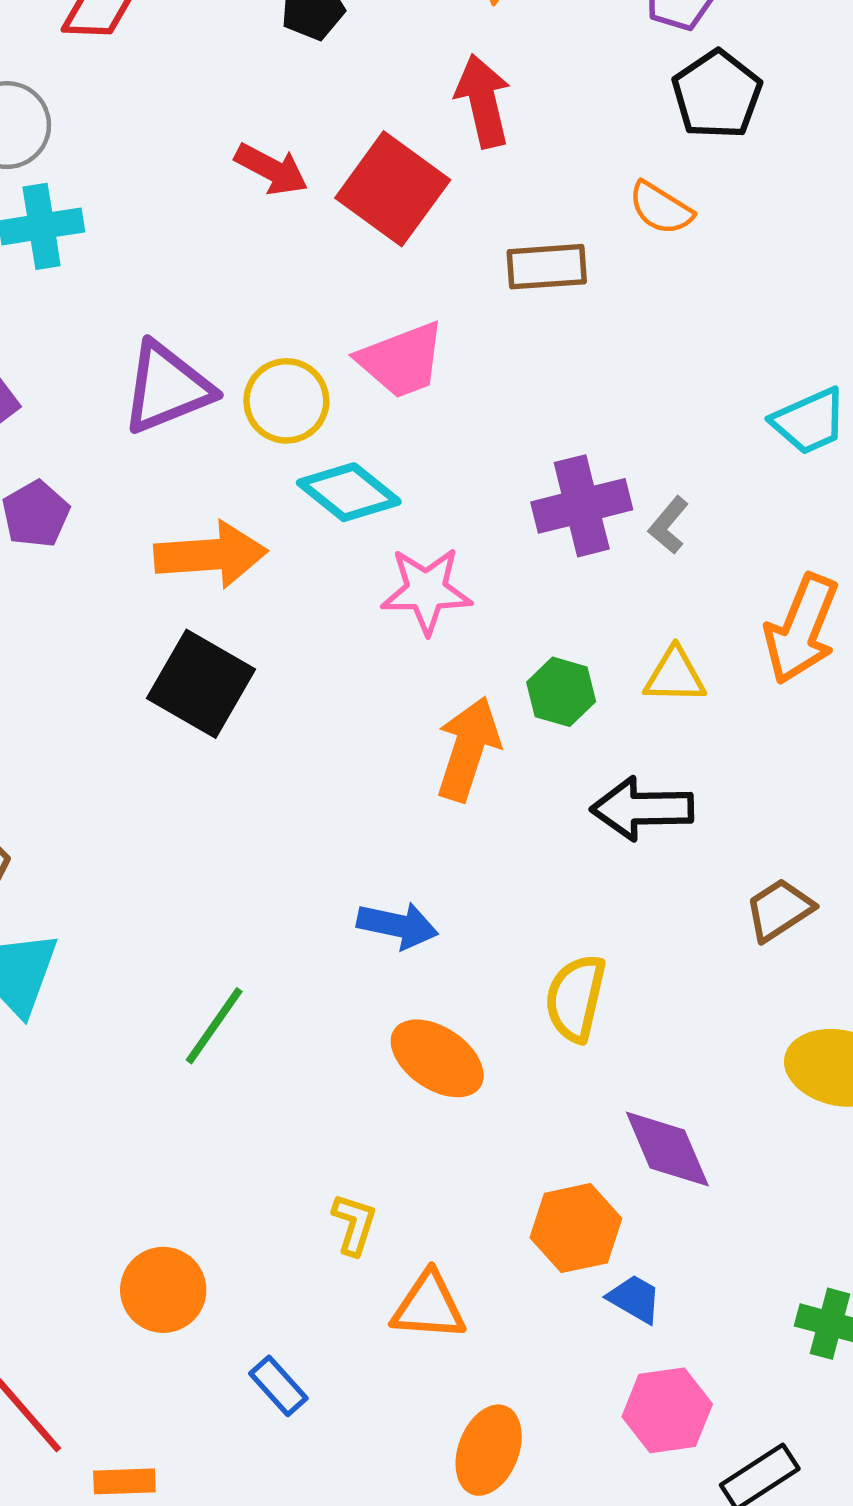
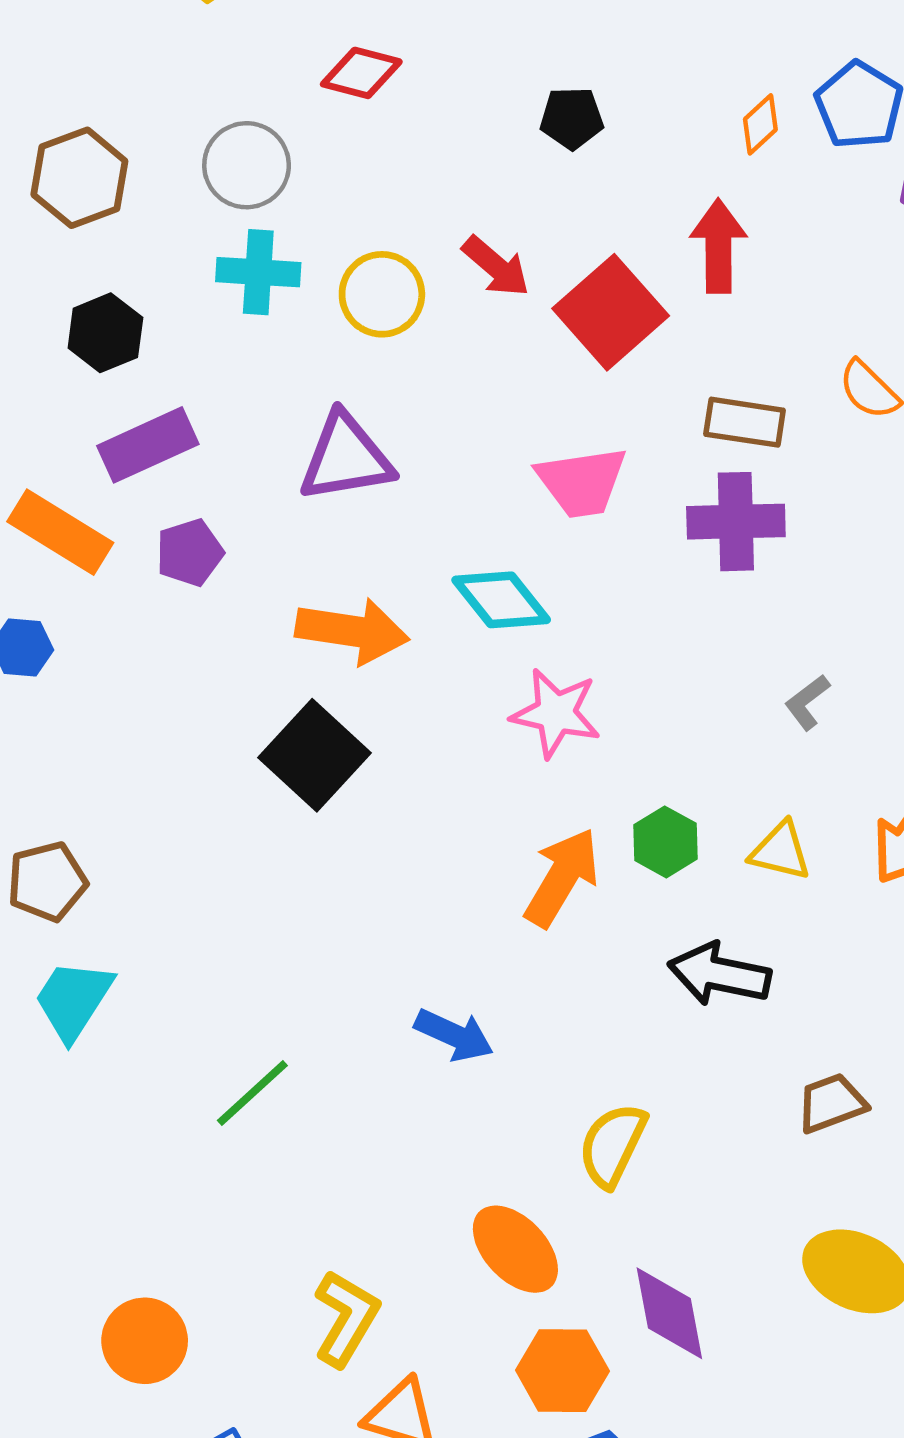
yellow circle: (286, 401) -> (382, 294), moved
purple cross: (582, 506) -> (736, 522), moved
orange ellipse: (437, 1058) -> (515, 1249), moved
yellow L-shape: (354, 1224) -> (346, 1318), size x1.5

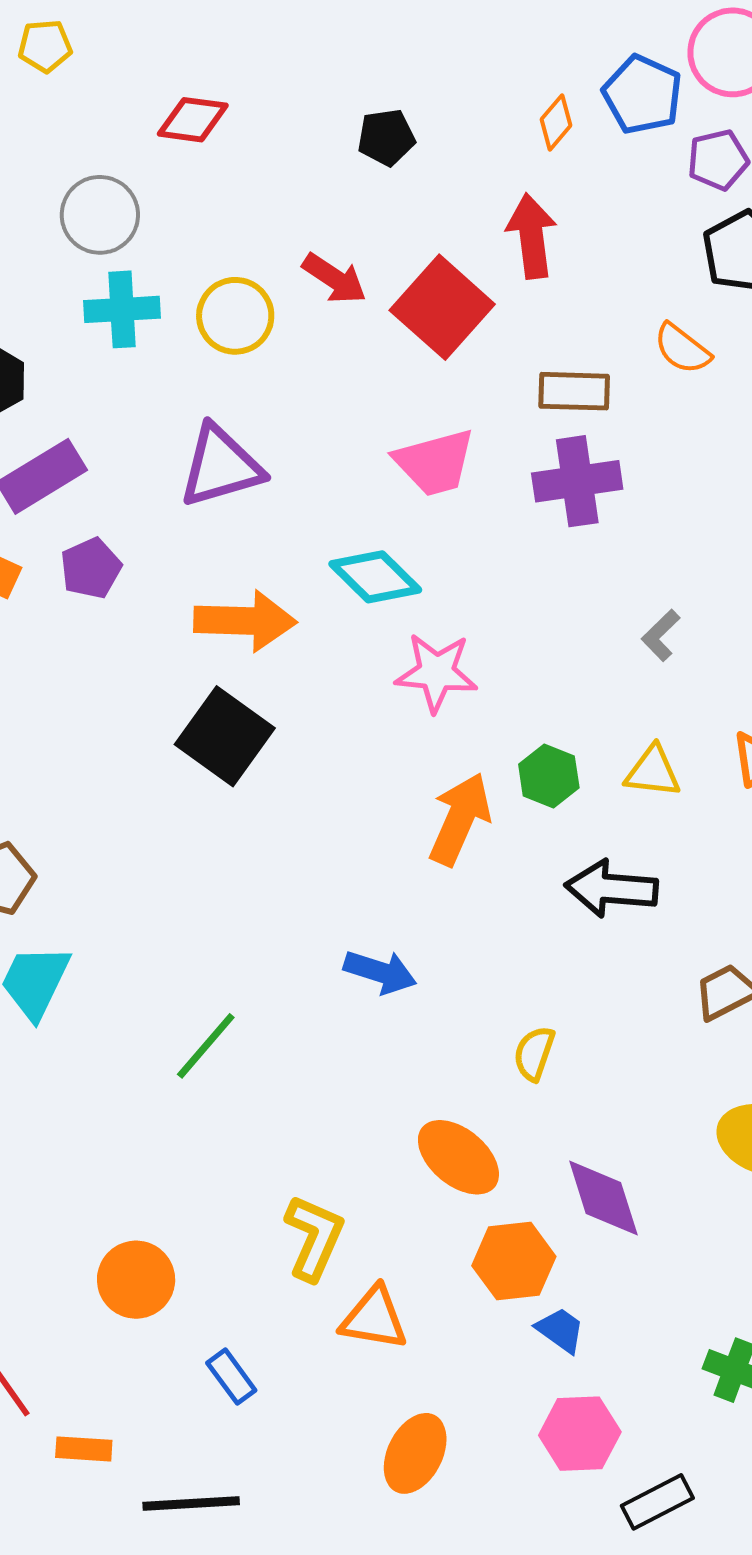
yellow semicircle: (612, 1145) -> (534, 1053), size x0.7

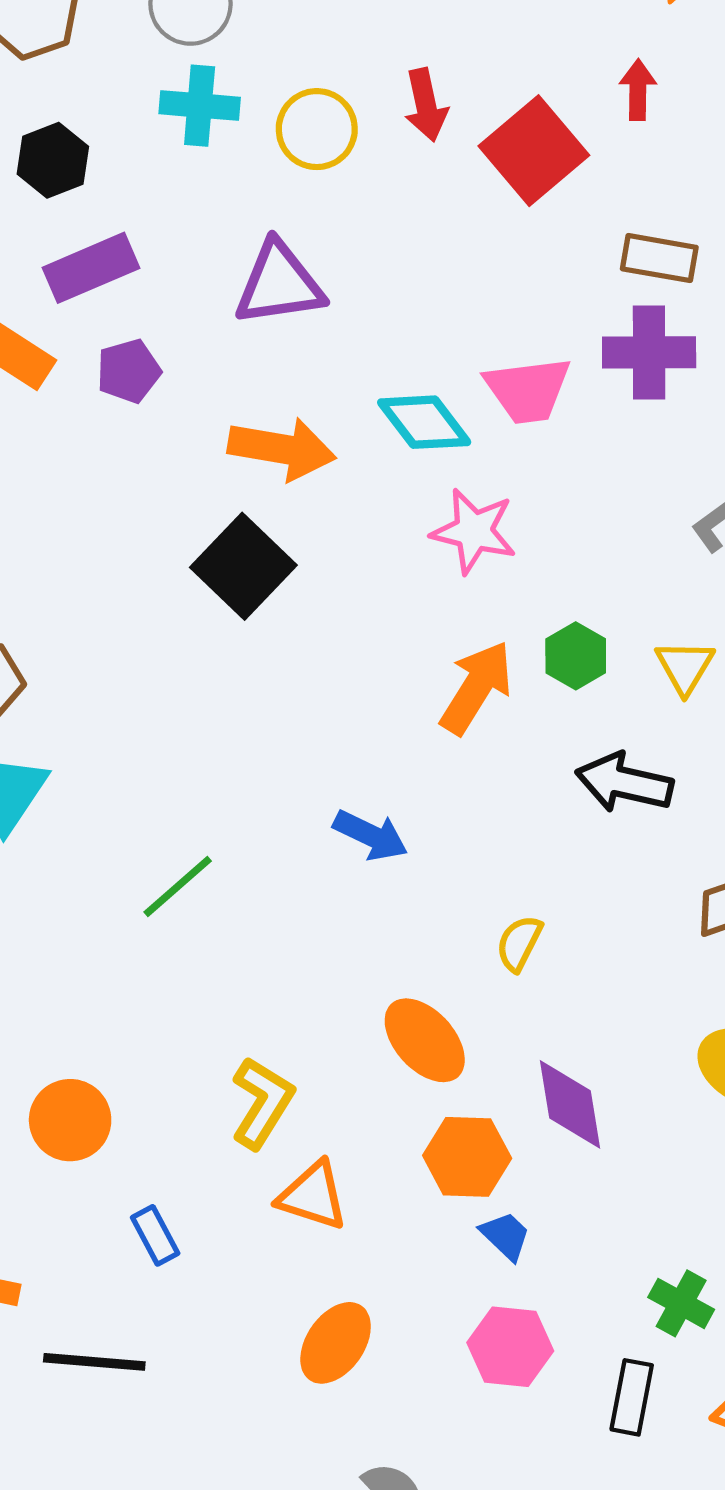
red arrow: (532, 236) -> (638, 90), size x0.7
red arrow: (334, 279) -> (426, 105), turned 36
pink trapezoid: (435, 462) -> (528, 390), moved
yellow triangle: (653, 772) -> (685, 667), turned 46
black rectangle: (657, 1502) -> (632, 1397), moved, turned -60

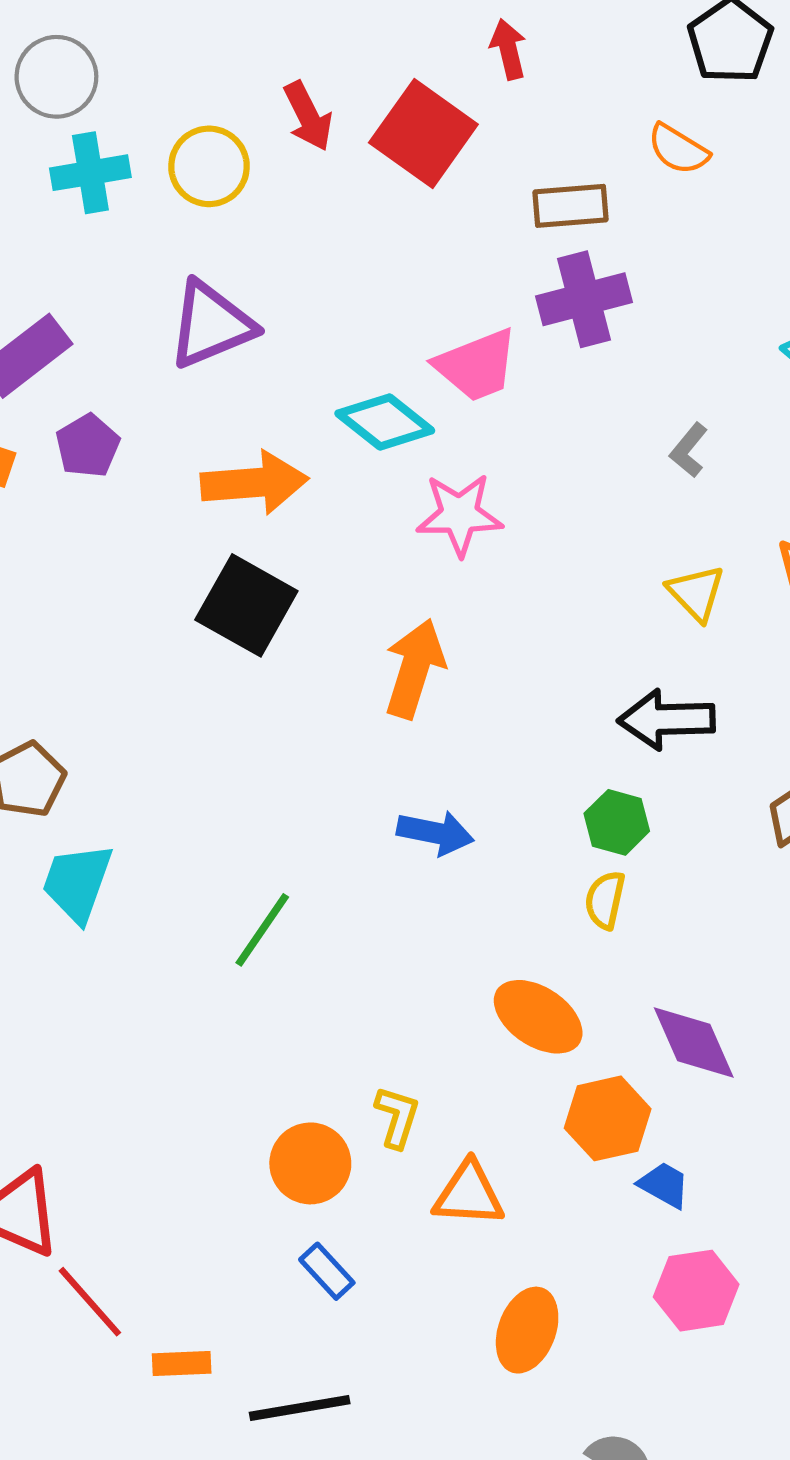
green hexagon: (576, 656) -> (617, 822), moved
orange arrow: (476, 688) -> (414, 669), moved
yellow L-shape: (262, 1103) -> (397, 1117), size x0.7
orange circle: (70, 1120) -> (310, 1163), moved

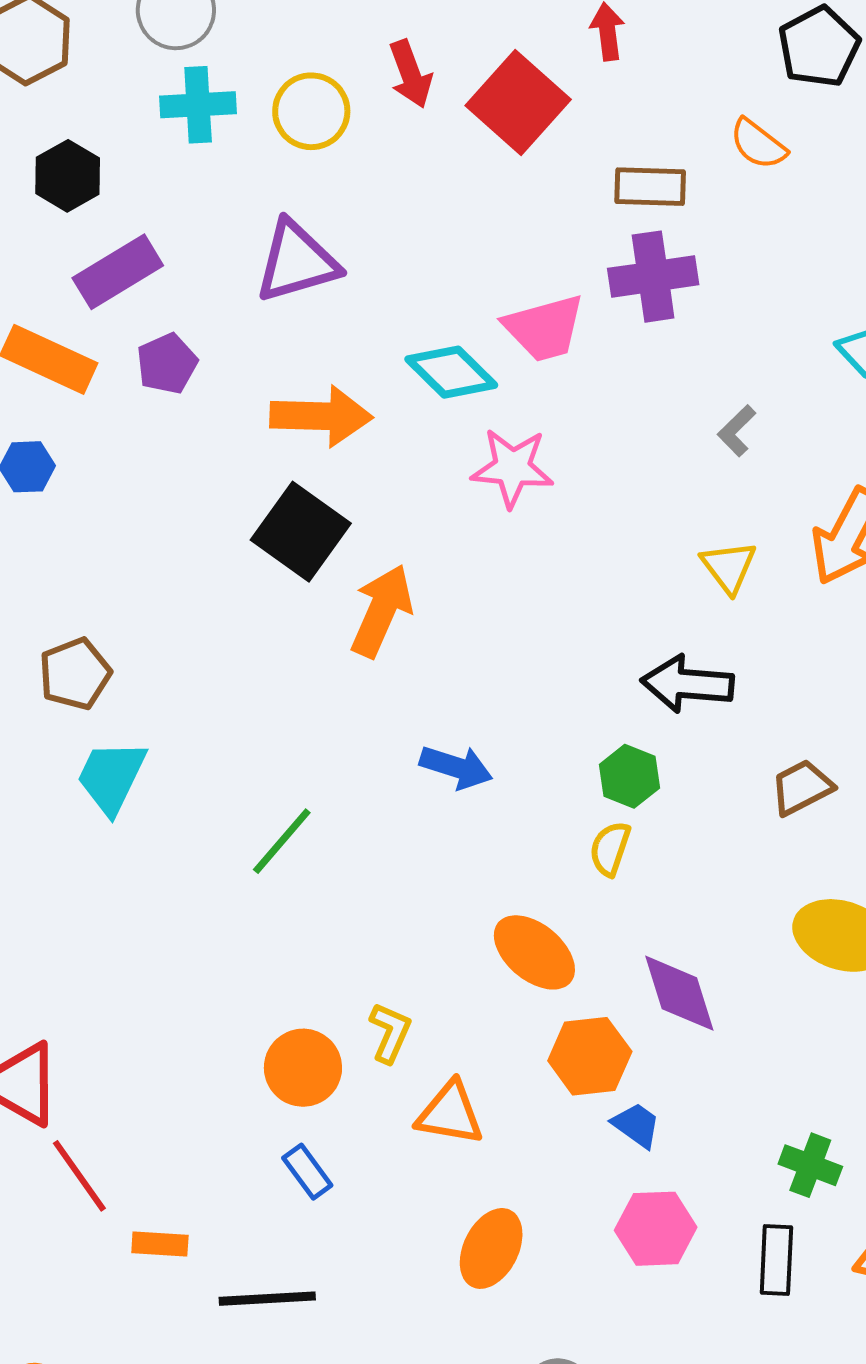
orange arrow: (414, 669) -> (382, 611), moved

